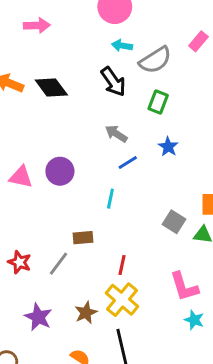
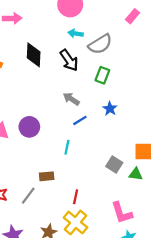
pink rectangle: (198, 41) -> (132, 16), moved
black diamond: (51, 88) -> (34, 55), moved, turned 40

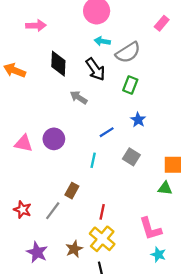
gray arrow: (71, 99) -> (79, 97), moved
gray square: (114, 164) -> (131, 157), moved
brown rectangle: (47, 176) -> (72, 191), turned -56

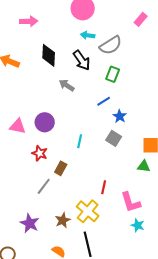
blue star: (138, 120) -> (120, 116), moved
blue line: (107, 132) -> (104, 101), moved
red star: (22, 210) -> (40, 153), moved
red line: (102, 212) -> (104, 187), moved

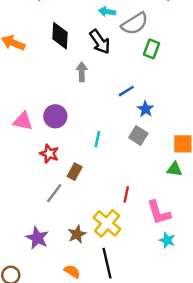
green rectangle: (113, 74) -> (152, 49), moved
gray arrow: (67, 85) -> (82, 72), turned 56

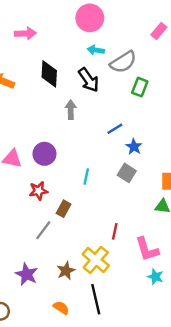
red star: (49, 154) -> (38, 191), turned -30

